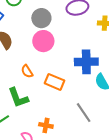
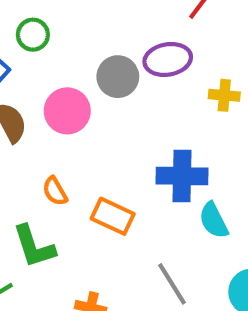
gray circle: (41, 18) -> (118, 77), moved
pink circle: (43, 41) -> (67, 111), moved

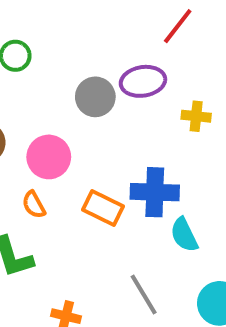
pink circle: (67, 111) -> (49, 157), moved
orange rectangle: (113, 216) -> (103, 208), moved

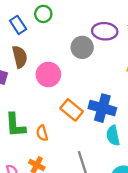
purple ellipse: (143, 81) -> (105, 31), moved
orange semicircle: (34, 205) -> (42, 133), moved

